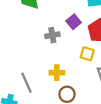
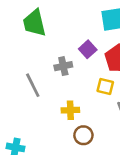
gray line: (27, 83) -> (33, 85), moved

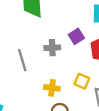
yellow square: (105, 87) -> (82, 81), moved

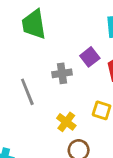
yellow cross: (52, 88) -> (66, 122), turned 35

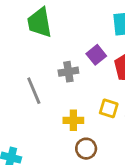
yellow cross: (66, 122) -> (73, 120), turned -36

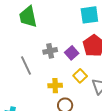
purple square: (96, 55) -> (72, 53), moved
yellow square: (109, 108) -> (80, 76), turned 32

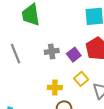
gray line: (26, 65) -> (16, 54), moved

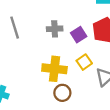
yellow cross: (55, 87) -> (54, 69), size x1.5

